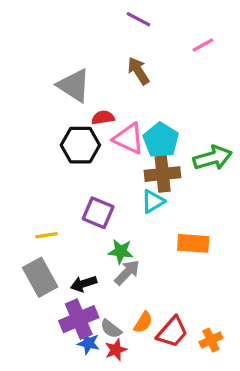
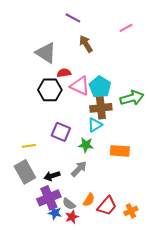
purple line: (138, 19) -> (73, 18), moved
green star: (121, 251) -> (86, 145), moved

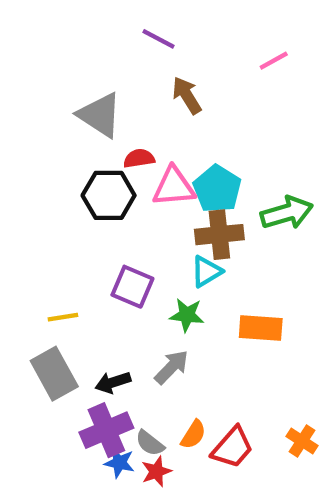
pink triangle: (80, 86) -> (174, 187), turned -30
orange cross: (131, 211) -> (302, 441), moved, turned -32

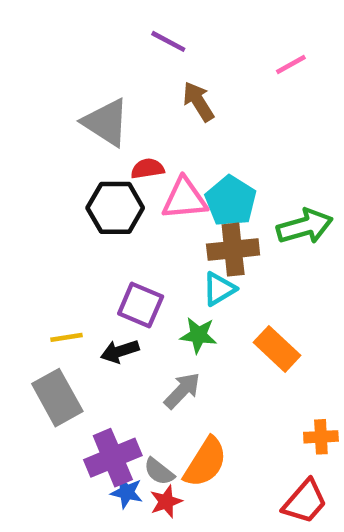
orange rectangle: (261, 328) -> (277, 349), turned 39
black arrow: (113, 382) -> (120, 351), moved
orange semicircle: (193, 434) -> (205, 462), size x1.6
orange cross: (302, 441) -> (321, 437), moved, turned -36
red trapezoid: (232, 448) -> (305, 502), moved

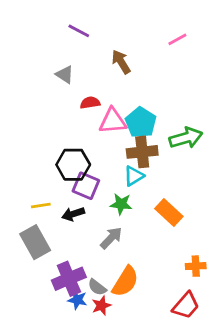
purple line: (168, 41) -> (79, 31), moved
gray triangle: (106, 122) -> (65, 75), size x0.6
black hexagon: (115, 208) -> (73, 165), moved

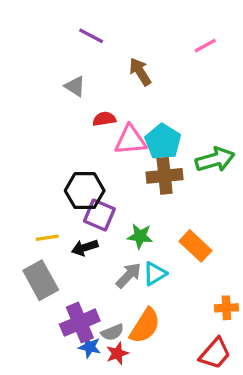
cyan triangle: (134, 176) -> (155, 274), moved
gray semicircle: (97, 287) -> (112, 332), turned -60

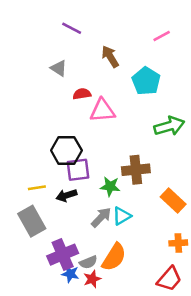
cyan pentagon: (163, 142) -> (146, 81), moved
brown cross: (165, 176) -> (136, 170), moved
purple square: (99, 215) -> (78, 170), turned -30
orange rectangle: (195, 246) -> (173, 201), moved

